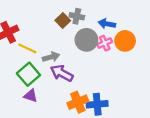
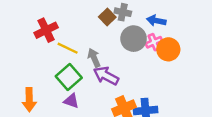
orange circle: (125, 41) -> (168, 49), moved
gray arrow: (51, 57) -> (94, 58), turned -98

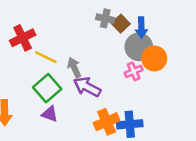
brown square: (107, 17) -> (121, 24), moved
blue arrow: (156, 21) -> (141, 27), turned -102
gray circle: (134, 39) -> (139, 47), moved
pink cross: (154, 42) -> (134, 71), moved

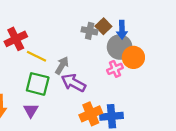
gray cross: (105, 18) -> (90, 31), moved
gray arrow: (74, 67) -> (62, 65), turned 54
green square: (47, 88) -> (38, 84), turned -35
purple triangle: (50, 114) -> (31, 110), moved, turned 42

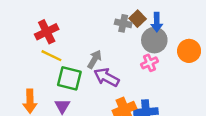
yellow line: (37, 56) -> (51, 56), moved
orange circle: (133, 57) -> (189, 51), moved

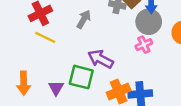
gray arrow: (95, 59) -> (84, 19), moved
green square: (69, 78) -> (81, 77), moved

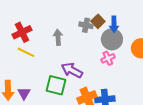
gray arrow: (84, 19) -> (58, 37), turned -35
purple triangle: (56, 88) -> (24, 93), moved

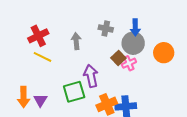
brown square: (98, 21) -> (118, 58), moved
purple arrow: (72, 70) -> (91, 76), turned 50
green square: (56, 85) -> (74, 92), turned -30

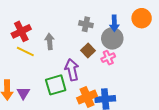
gray arrow: (76, 41) -> (50, 41), moved
orange circle: (164, 53) -> (142, 18), moved
brown square: (118, 58) -> (88, 51), moved

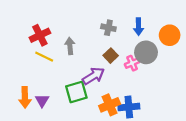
orange circle: (142, 18) -> (170, 35), moved
gray circle: (112, 38) -> (146, 52), moved
purple arrow: (72, 70) -> (93, 76), turned 70

